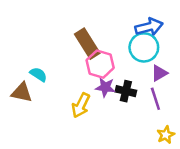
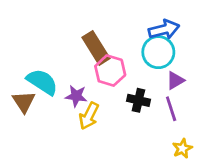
cyan semicircle: (38, 74) -> (42, 82), size x1.6
purple star: (105, 87) -> (76, 96), moved
brown triangle: (22, 92) -> (24, 102), turned 45

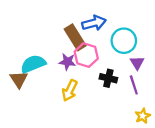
blue arrow: (164, 30) -> (94, 23), moved
purple triangle: (175, 80) -> (137, 63), turned -32
cyan semicircle: (42, 82) -> (33, 64), turned -55
purple star: (76, 96) -> (67, 62), moved

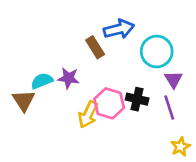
brown rectangle: (75, 37) -> (95, 47), size x0.7
pink hexagon: (86, 55) -> (109, 103), moved
purple star: (67, 62) -> (68, 78), moved
cyan semicircle: (33, 64) -> (42, 81), size x0.7

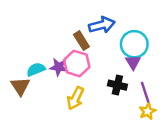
purple triangle: (173, 79) -> (133, 62), moved
pink hexagon: (109, 103) -> (77, 63), moved
yellow star: (180, 147) -> (147, 111), moved

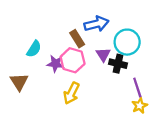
purple triangle: (133, 62) -> (103, 55), moved
cyan semicircle: (36, 69) -> (34, 49), moved, turned 144
black cross: (117, 85) -> (118, 64), moved

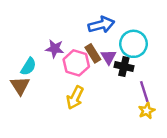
brown rectangle: (77, 39) -> (93, 53), moved
cyan semicircle: (34, 49) -> (28, 67), moved
purple star: (56, 64) -> (55, 49), moved

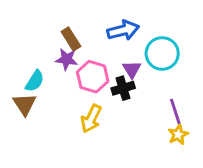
brown rectangle: (93, 53) -> (71, 39), moved
black cross: (124, 67) -> (123, 88), moved, turned -30

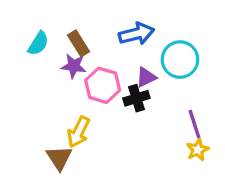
purple triangle: (132, 69) -> (146, 77), turned 36
cyan semicircle: (35, 81) -> (38, 43), moved
brown triangle: (25, 104) -> (59, 158), moved
yellow arrow: (91, 119) -> (79, 132), moved

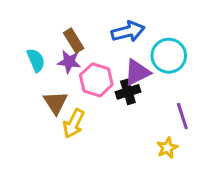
cyan semicircle: (38, 43) -> (36, 60), moved, turned -55
purple triangle: (146, 77) -> (137, 72), size x1.4
yellow star: (198, 150) -> (167, 148), moved
brown triangle: (59, 158) -> (56, 102), moved

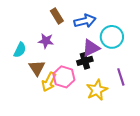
brown rectangle: (74, 41) -> (57, 16), moved
cyan semicircle: (36, 60) -> (20, 50), moved, turned 49
pink hexagon: (96, 80) -> (64, 77), moved
yellow star: (167, 148) -> (97, 90), moved, size x1.5

